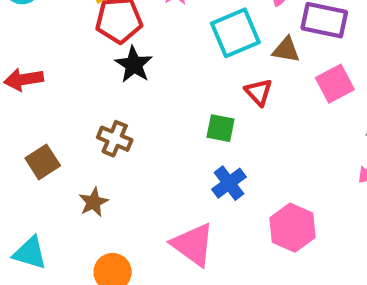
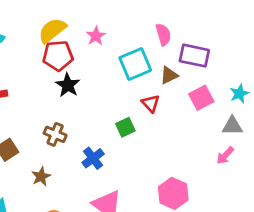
brown triangle: (286, 50) -> (169, 75), turned -36
green square: (221, 128) -> (125, 127), turned -36
blue cross: (229, 183) -> (93, 158), moved

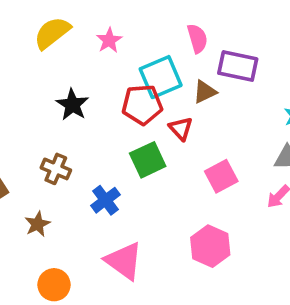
red pentagon: (58, 56) -> (142, 105), moved
pink square: (201, 98) -> (221, 176), moved
green square: (125, 127) -> (148, 160), size x1.4

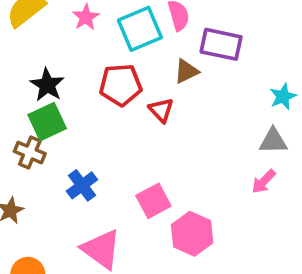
cyan square: (161, 77) -> (140, 29), moved
green square: (148, 160) -> (47, 122), moved
pink square: (221, 176) -> (153, 201), moved

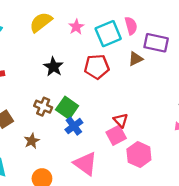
red triangle: (161, 110) -> (121, 120), moved
green square: (47, 122) -> (67, 108), moved, turned -30

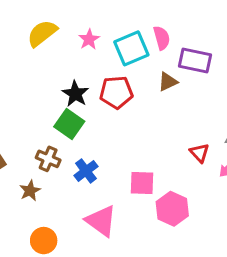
black star: (53, 67) -> (75, 94), moved
brown cross: (43, 107) -> (48, 159), moved
green square: (67, 108) -> (69, 124), moved
red triangle: (121, 120) -> (199, 153), moved
pink square: (116, 135) -> (142, 183), turned 30

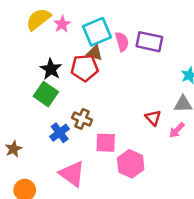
yellow semicircle: (42, 33) -> (38, 19), moved
pink semicircle: (162, 38) -> (122, 42), moved
brown triangle: (168, 82) -> (95, 53), moved, turned 42
brown cross: (48, 159) -> (82, 119), moved

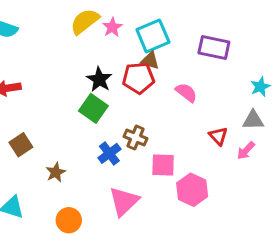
pink semicircle: (122, 42) -> (186, 93), moved, turned -36
pink triangle: (72, 174) -> (124, 201), turned 40

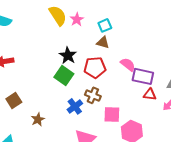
yellow semicircle: (85, 21) -> (58, 15), turned 95
cyan square: (153, 36) -> (105, 25), size x0.6
purple rectangle: (214, 48) -> (143, 76), moved
red pentagon: (138, 78) -> (95, 67), moved
red triangle: (218, 136) -> (150, 94), turned -40

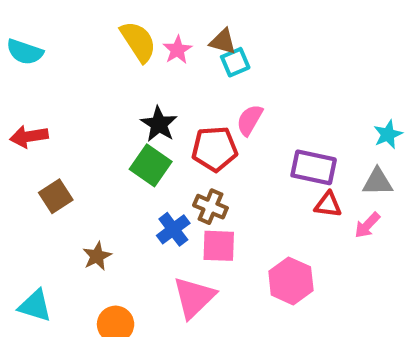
brown triangle: (103, 42) -> (223, 42), moved
pink semicircle: (128, 64) -> (250, 120), moved, turned -98
brown square: (14, 100) -> (56, 196), moved
pink square: (112, 114) -> (219, 246), moved

